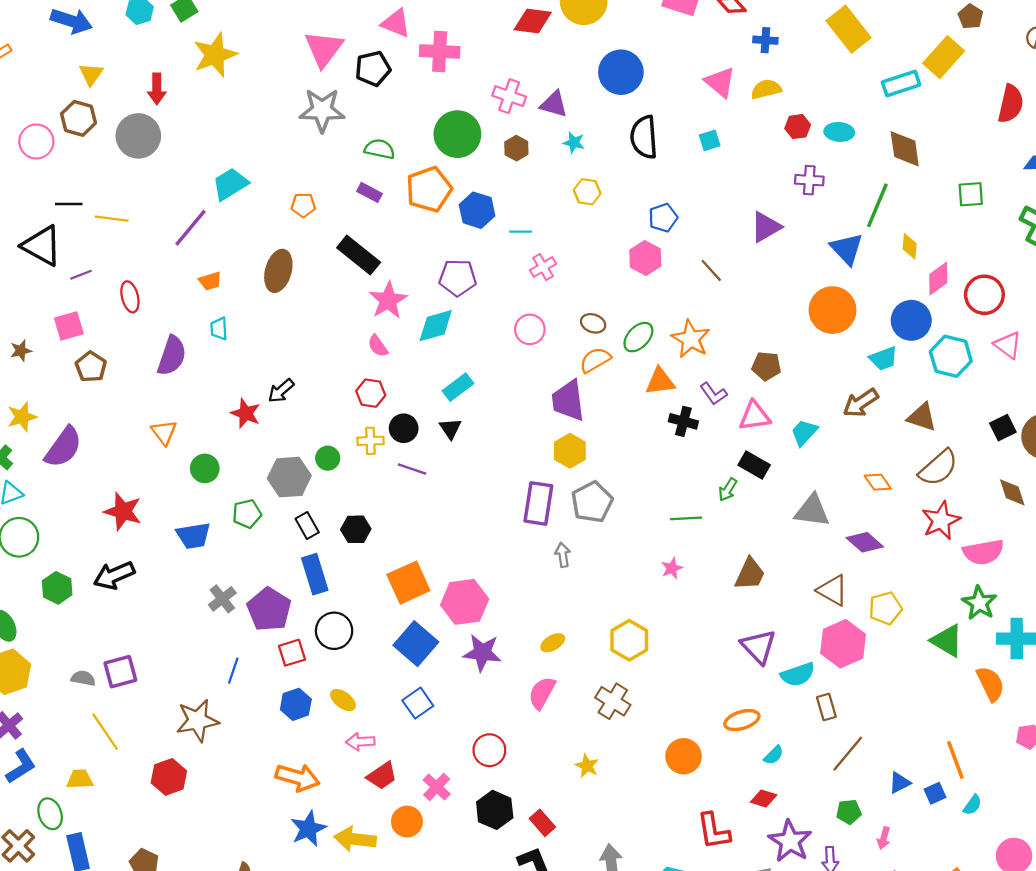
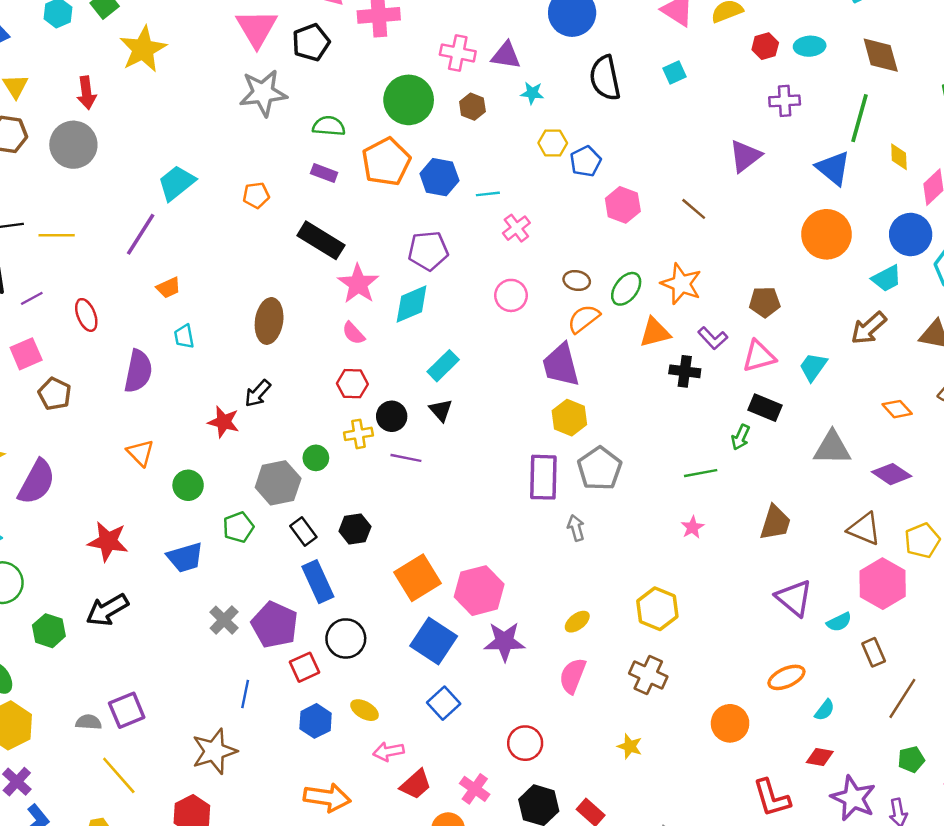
blue pentagon: (663, 218) -> (586, 161), moved
brown ellipse: (278, 271) -> (269, 321), moved
cyan semicircle: (798, 674) -> (839, 622), size x0.7

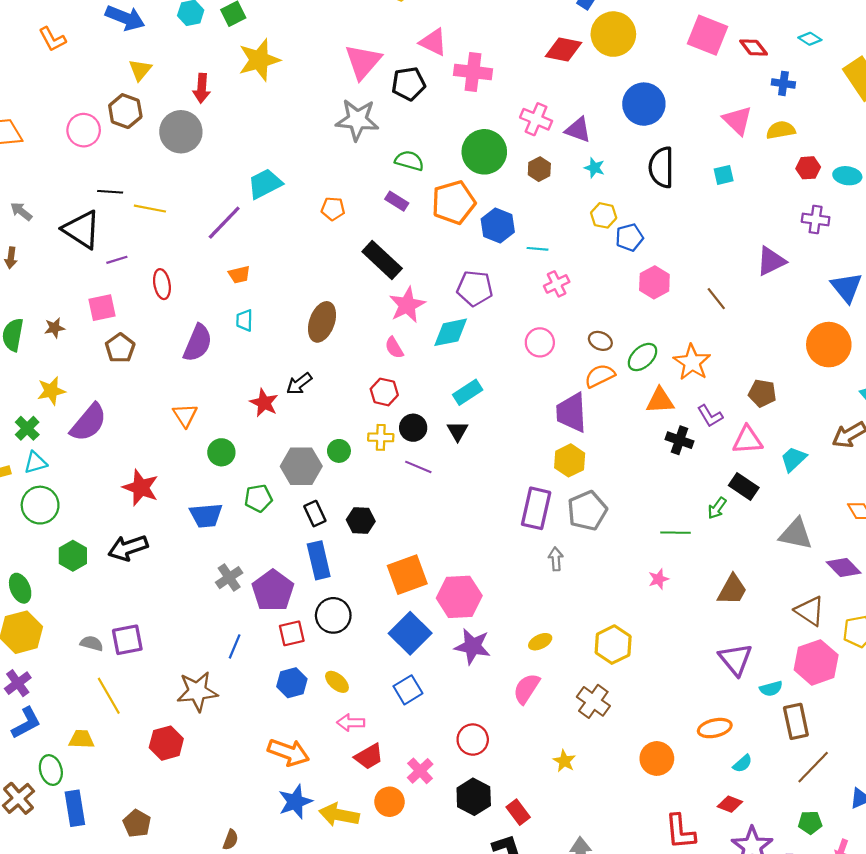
brown rectangle: (874, 652) -> (796, 721), size x1.4

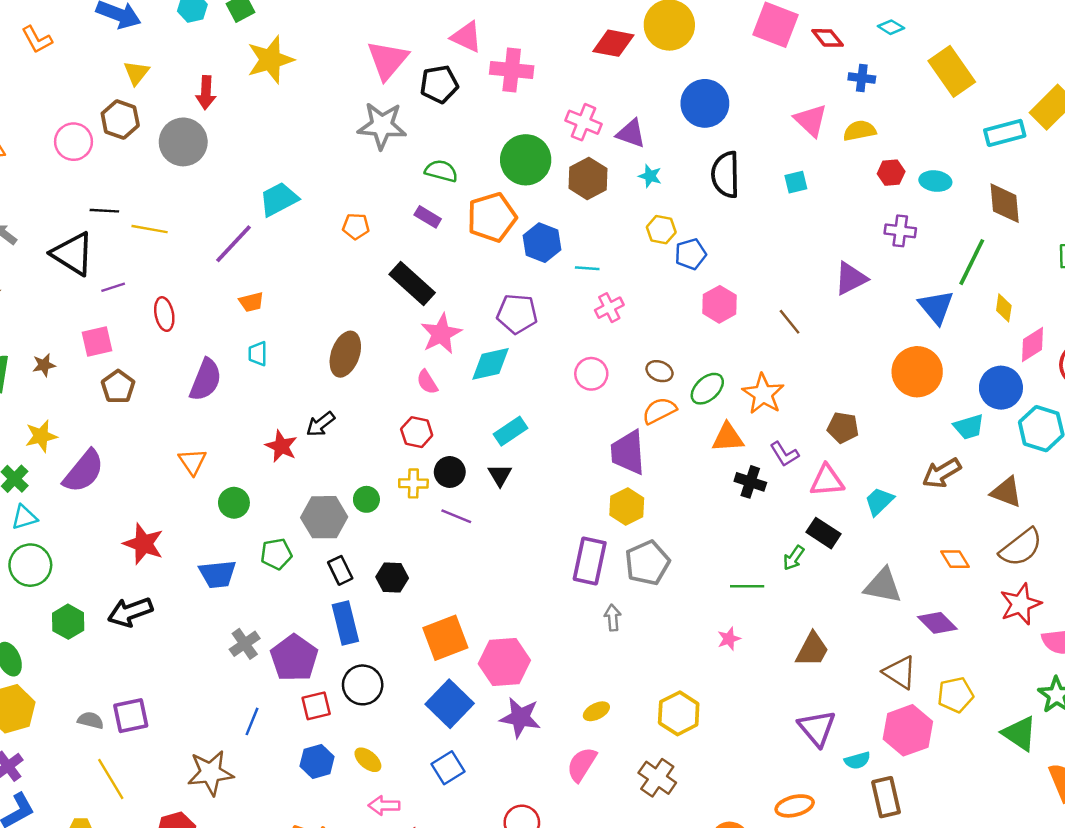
brown hexagon: (539, 169) -> (588, 178), size x1.5

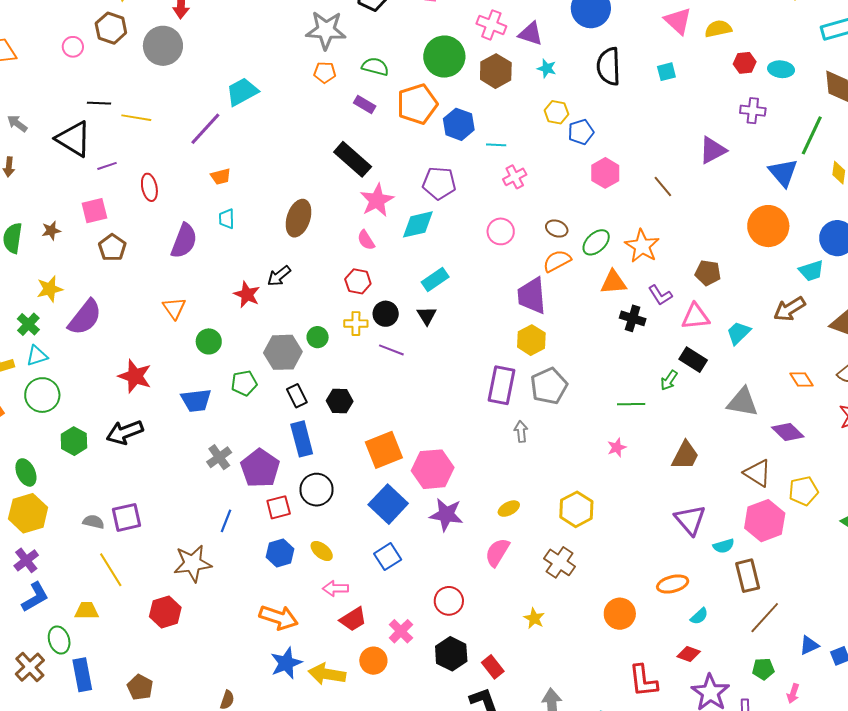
pink circle: (74, 142) -> (73, 47), size x0.7
orange pentagon: (356, 226) -> (325, 72), moved

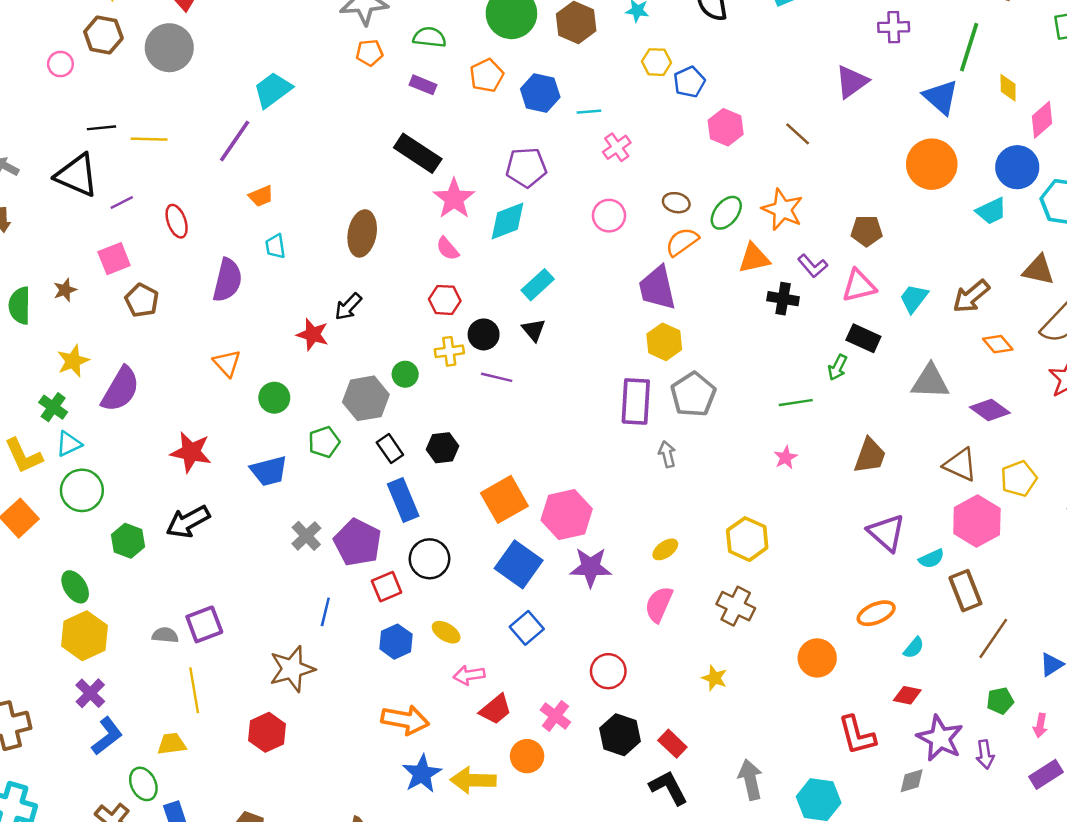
orange pentagon: (417, 104) -> (487, 76), size x0.7
brown arrow: (790, 309) -> (971, 296), moved
yellow line: (111, 570) -> (194, 690), turned 30

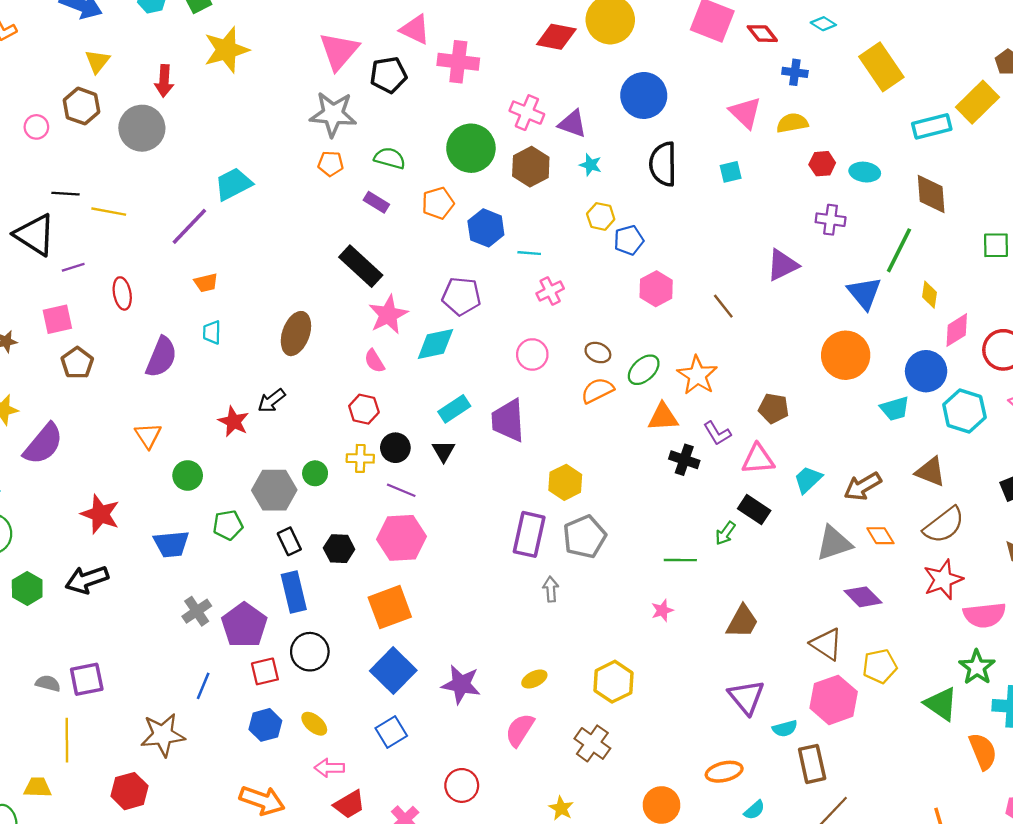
purple trapezoid: (657, 288) -> (508, 420), moved
gray triangle: (930, 382) -> (834, 543), moved, turned -30
pink hexagon: (567, 515) -> (402, 538), moved

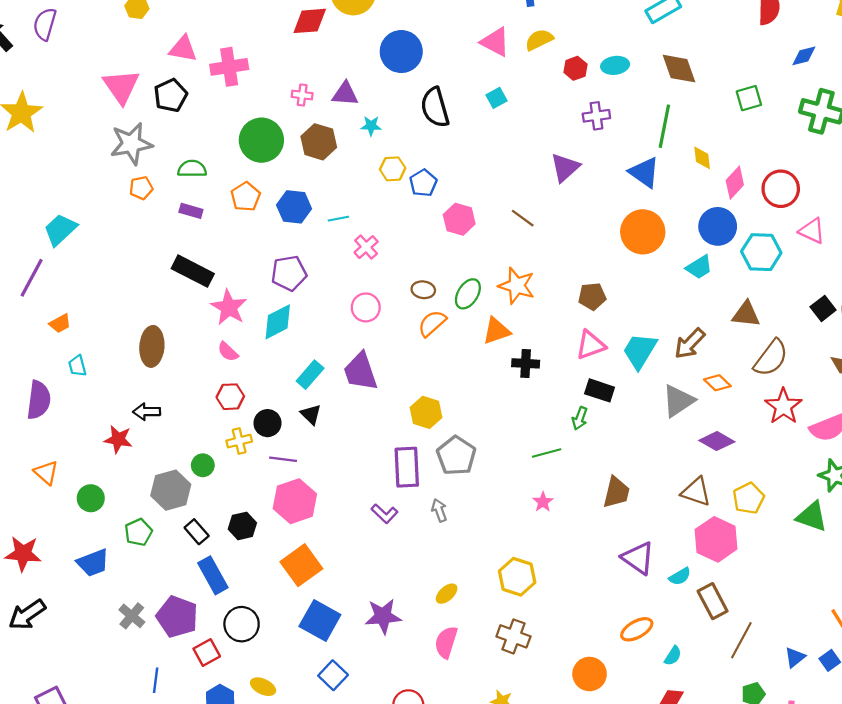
pink cross: (527, 113) -> (302, 95), size x0.7
black arrow: (272, 401) -> (147, 412), turned 52
purple L-shape: (717, 433) -> (385, 514), moved
cyan trapezoid: (808, 479) -> (640, 351), size x1.4

